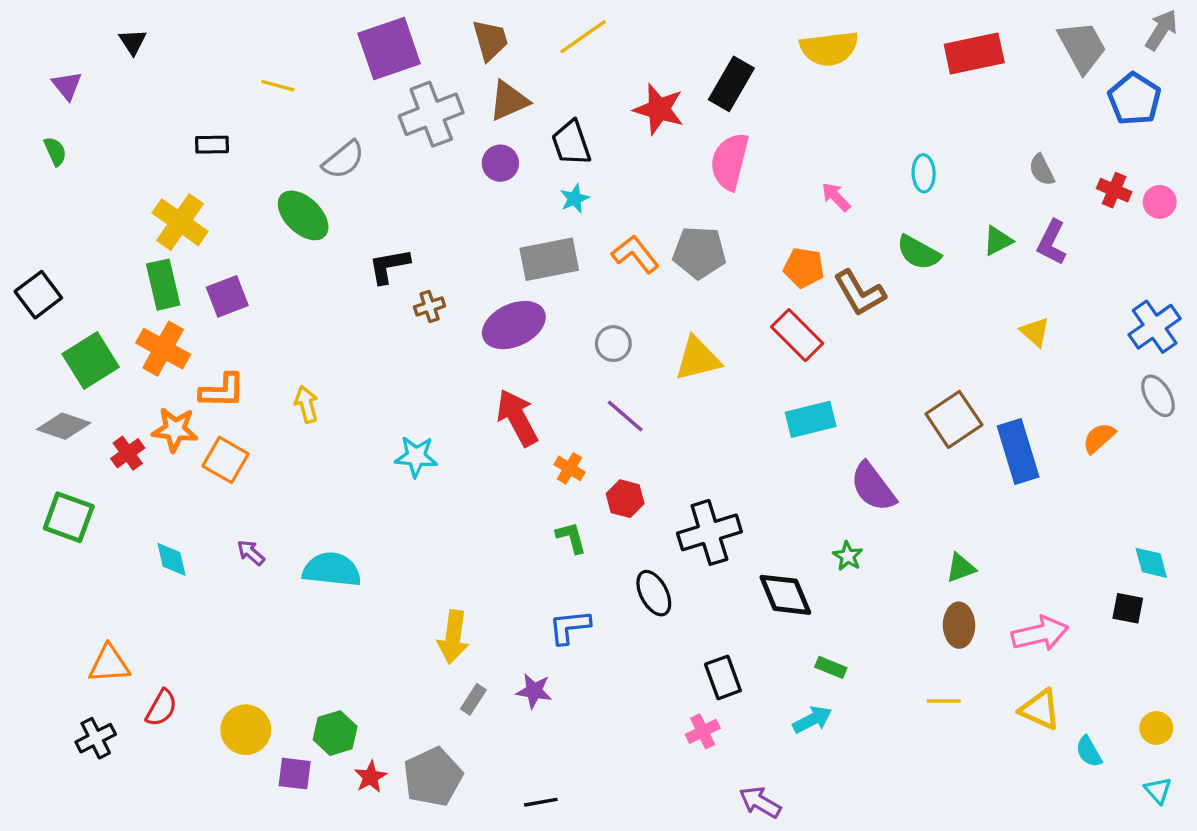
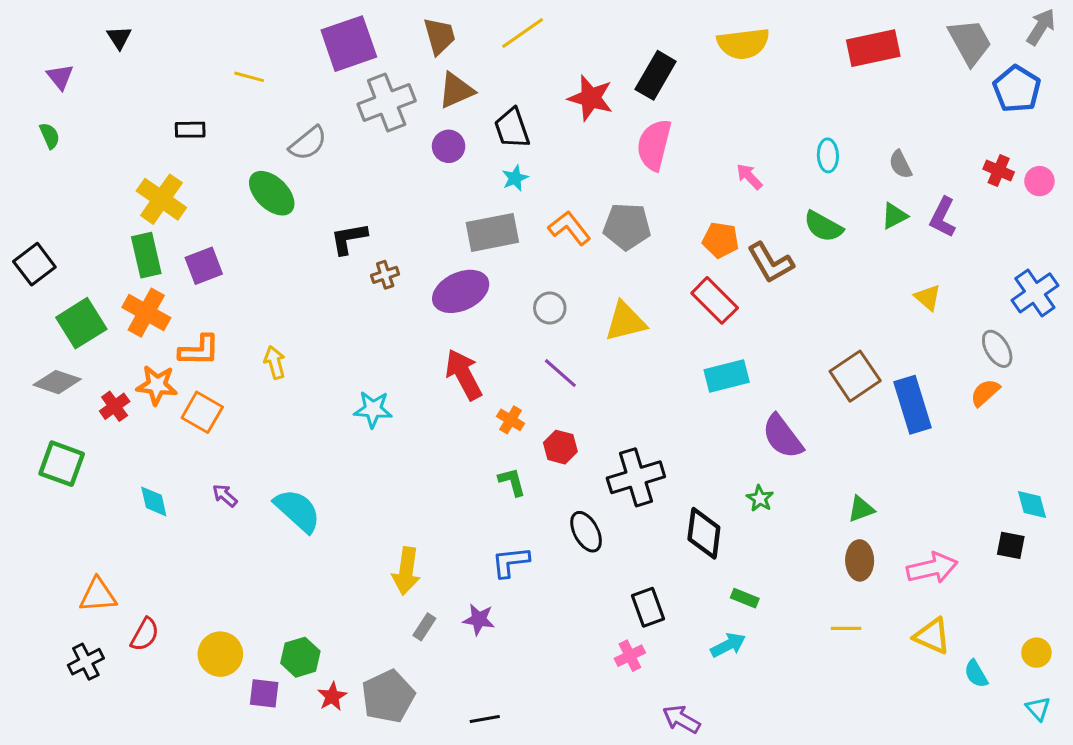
gray semicircle: (1042, 170) -> (900, 164), moved
gray ellipse: (1158, 396) -> (997, 349), moved
cyan semicircle: (332, 570) -> (297, 511), turned 36
black diamond: (785, 595) -> (704, 533), turned 30

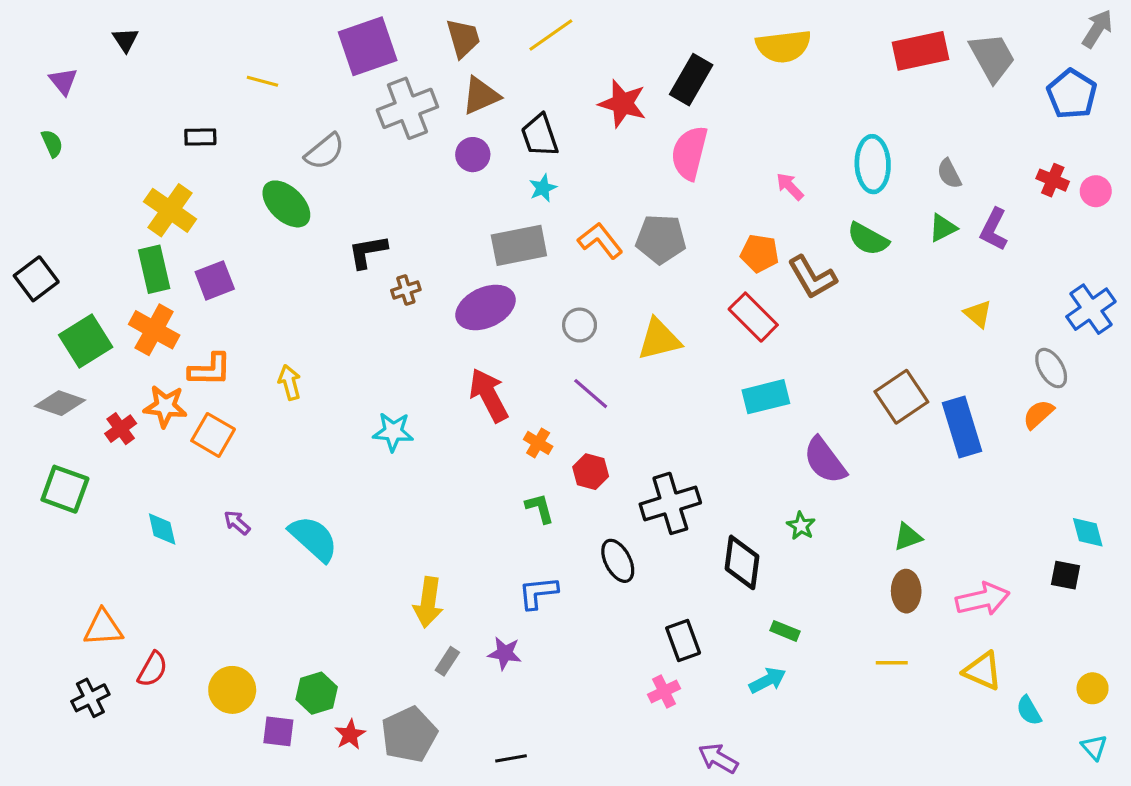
gray trapezoid: (970, 42) -> (992, 57), moved
cyan ellipse: (828, 155) -> (873, 164), size x1.6

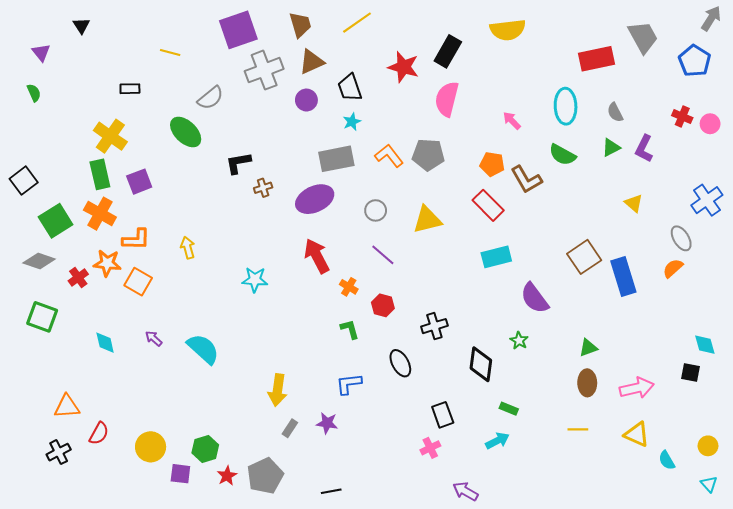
red rectangle: (920, 51) -> (596, 59), moved
black cross: (670, 503) -> (434, 326), size x0.7

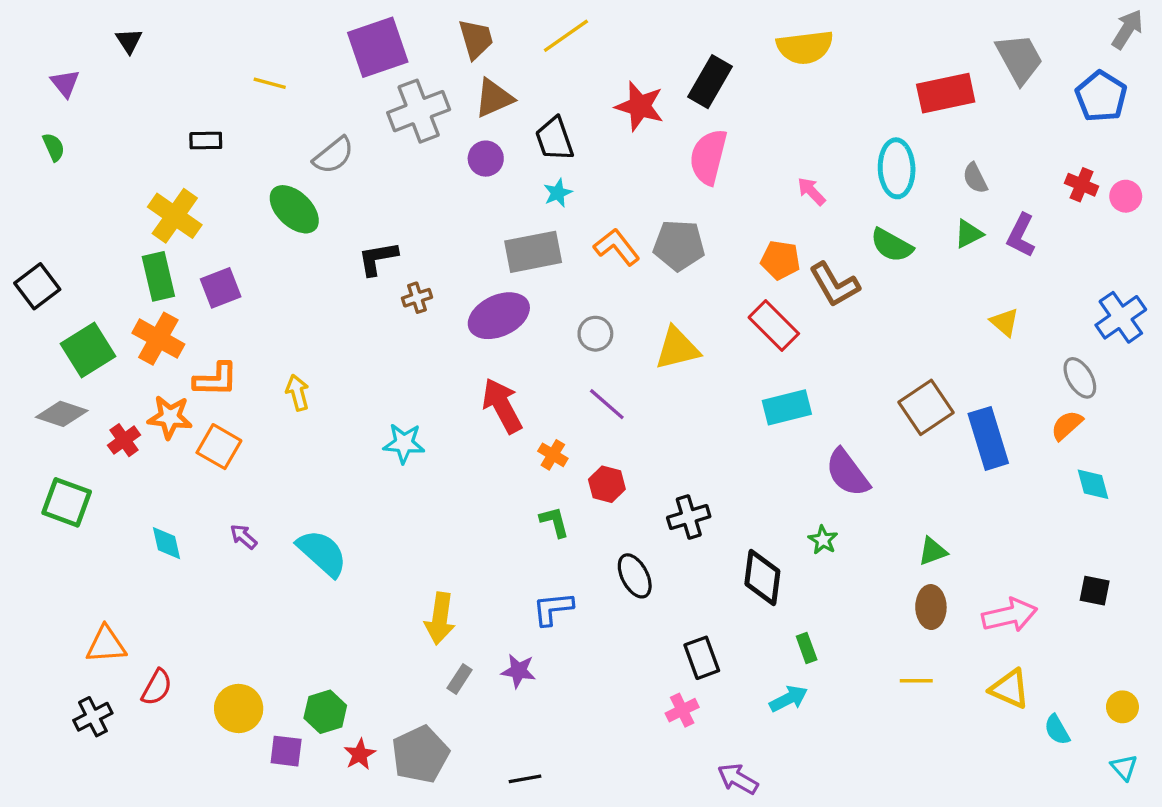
cyan diamond: (705, 345) -> (1093, 484), moved
green rectangle: (509, 409) -> (807, 648), turned 48

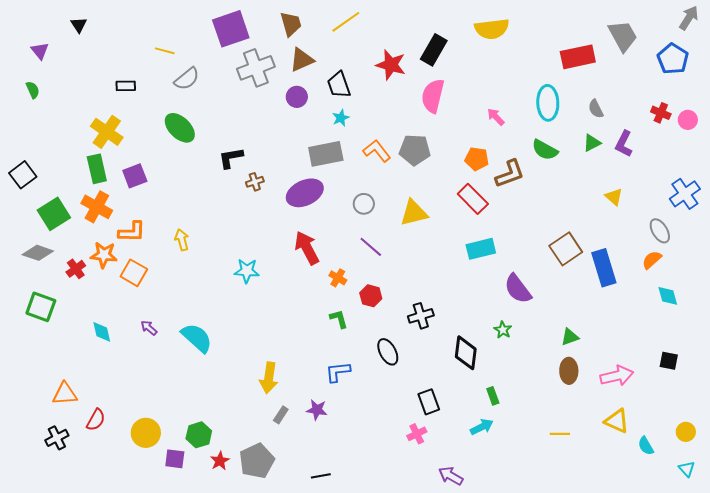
gray semicircle: (334, 155) -> (187, 79), moved
brown L-shape: (834, 285) -> (510, 174), turned -80
yellow line: (916, 681) -> (560, 434), moved

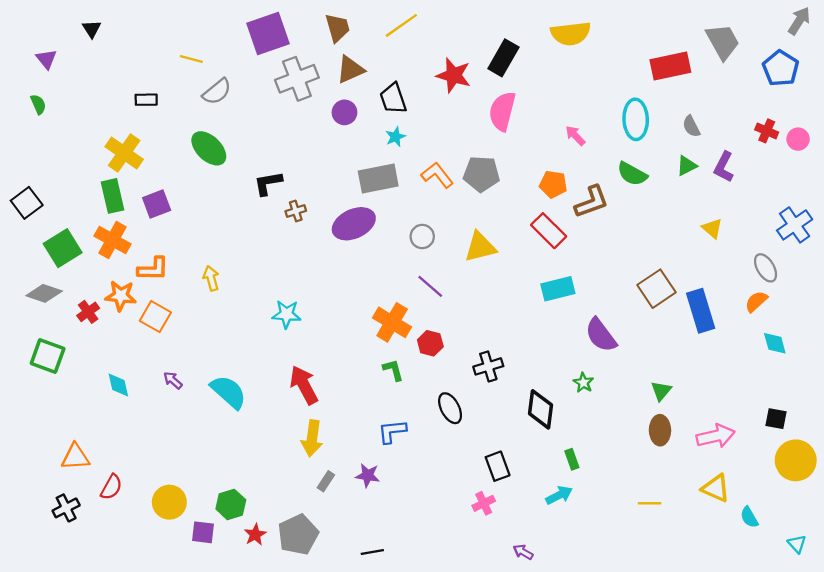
red arrow: (307, 248) -> (304, 385), moved
orange cross: (338, 278) -> (392, 322), size x1.8
green triangle: (570, 337) -> (661, 391), turned -30
yellow circle: (686, 432) -> (796, 460), moved, size x1.8
purple arrow: (451, 476) -> (523, 552), size x0.7

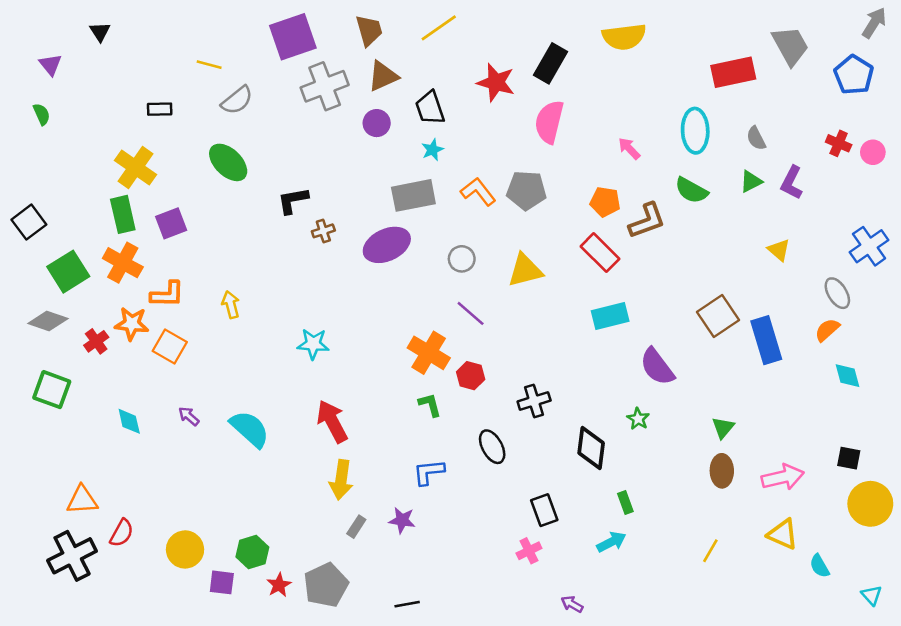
yellow line: (650, 503) -> (710, 551), turned -60
black cross: (66, 508) -> (72, 556), size x1.6

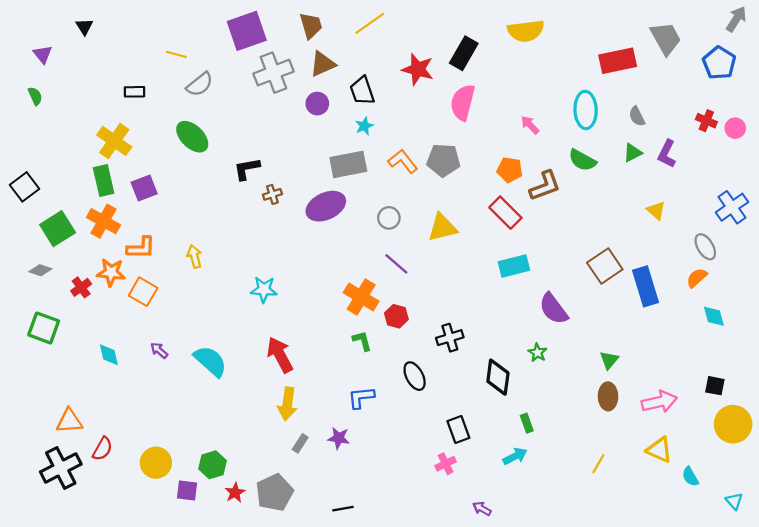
gray diamond: (48, 321) -> (40, 270), size x0.7

